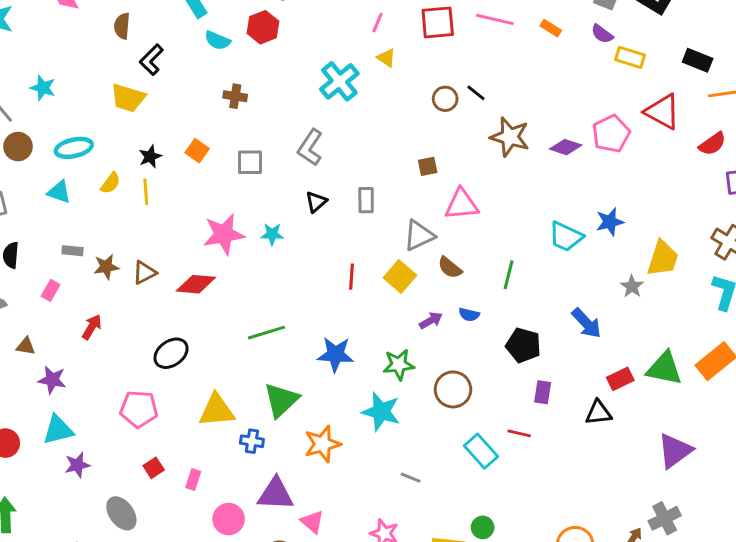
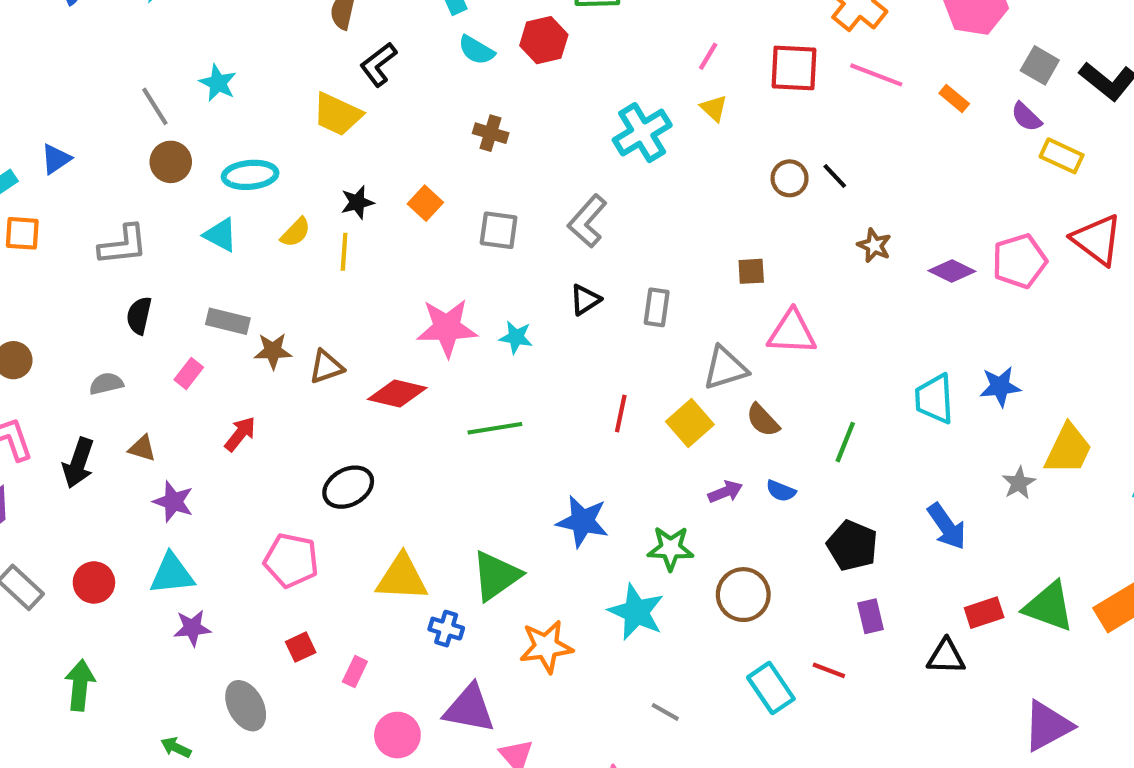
brown star: (510, 137) -> (874, 245), size x0.6
cyan trapezoid: (566, 237) -> (934, 399), turned 54
gray rectangle: (73, 251) -> (228, 321), size x1.4
green line: (266, 333) -> (495, 428), moved
purple rectangle: (543, 392) -> (870, 616), turned -30

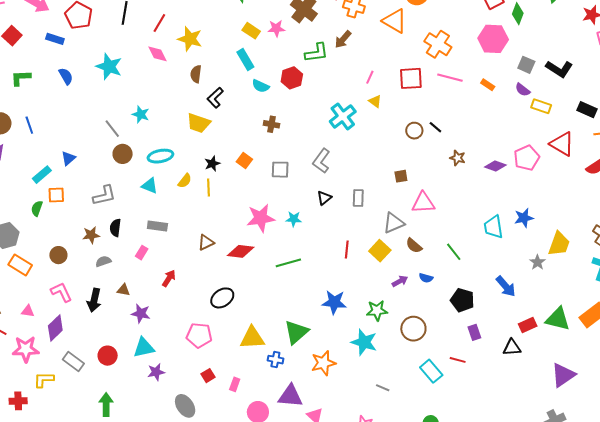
brown star: (273, 351) -> (91, 235), moved
green line: (845, 442) -> (454, 252), turned -54

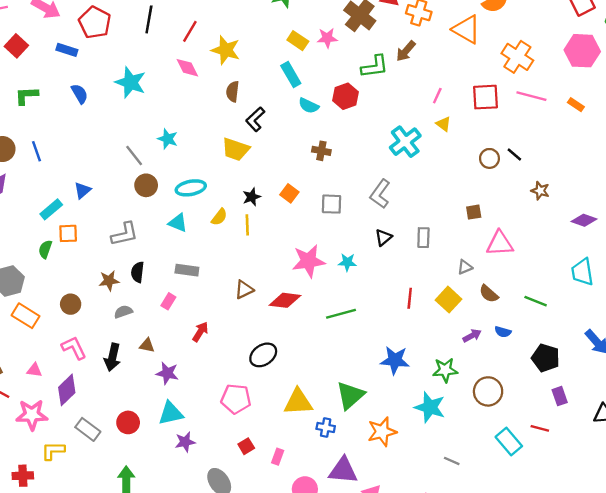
purple diamond: (495, 166) -> (584, 220), moved
gray triangle: (394, 223) -> (465, 267), size x0.6
green line: (454, 252) -> (536, 301), turned -30

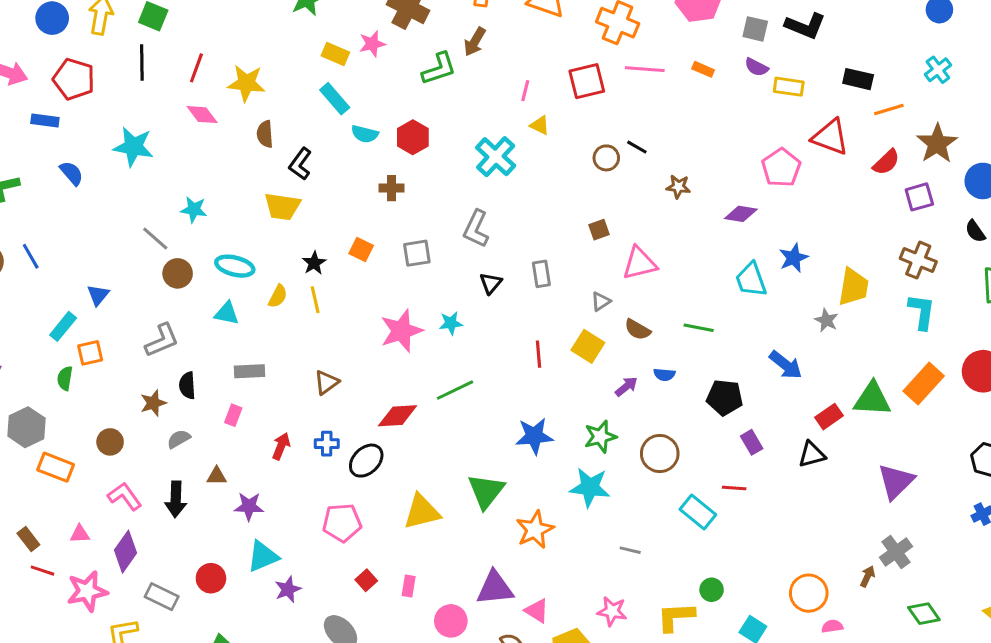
red hexagon: (345, 96) -> (413, 137), moved
cyan ellipse: (191, 188) -> (235, 266), turned 36
red diamond: (285, 300) -> (398, 416), moved
blue cross: (326, 428) -> (327, 444), moved

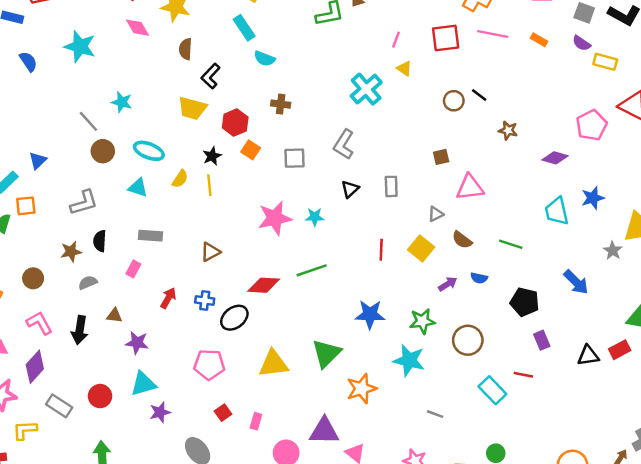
red hexagon: (413, 137) -> (235, 123), moved
red rectangle: (829, 417) -> (620, 350), moved

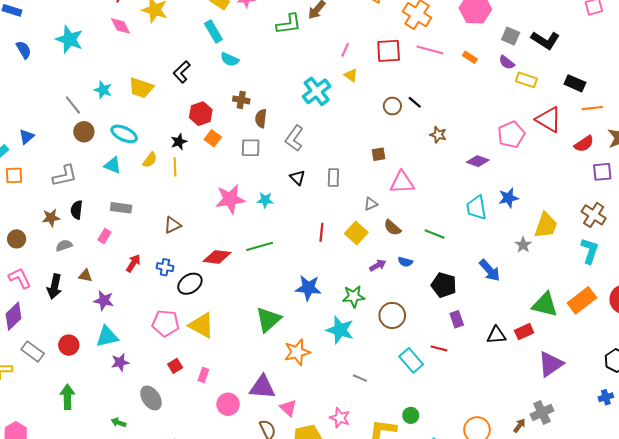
brown semicircle: (185, 49) -> (261, 118), moved
yellow trapezoid: (192, 108) -> (141, 88), moved
black triangle: (350, 189) -> (297, 178), turned -35
yellow triangle: (273, 364) -> (202, 325), moved, turned 32

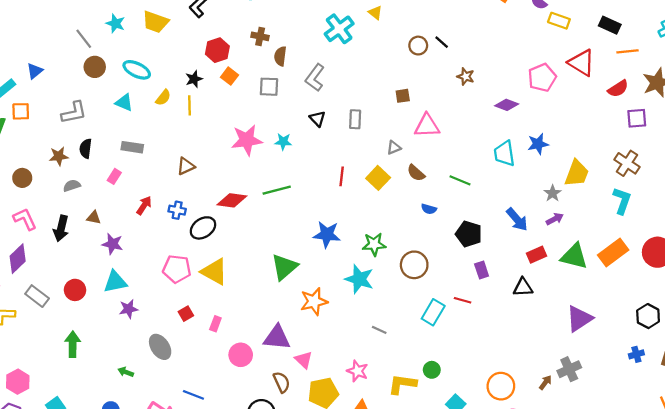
purple arrow: (378, 265) -> (555, 219), moved
red rectangle: (524, 332) -> (537, 255), moved
cyan rectangle: (411, 360) -> (433, 312), turned 70

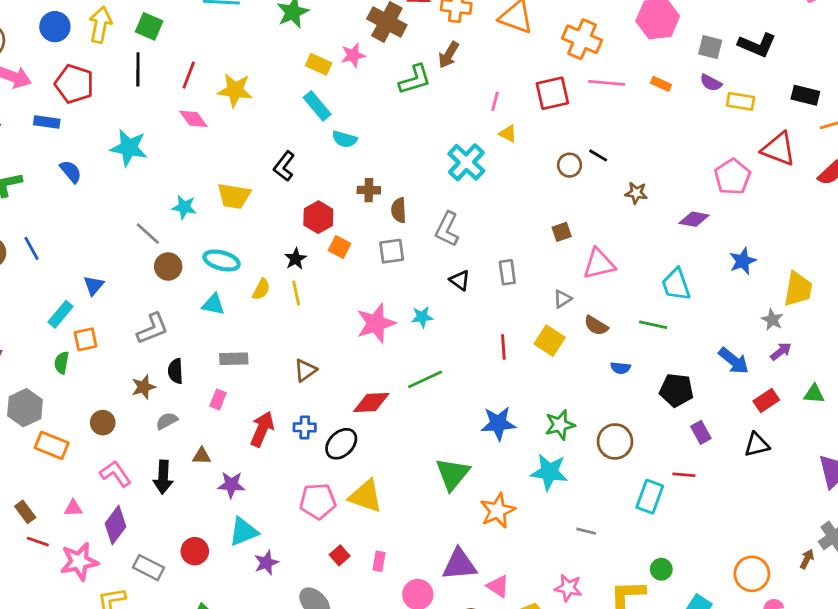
cyan trapezoid: (504, 154) -> (676, 285), moved
red arrow: (144, 205) -> (262, 429), size x1.4
green triangle: (574, 256) -> (814, 394), size x0.6

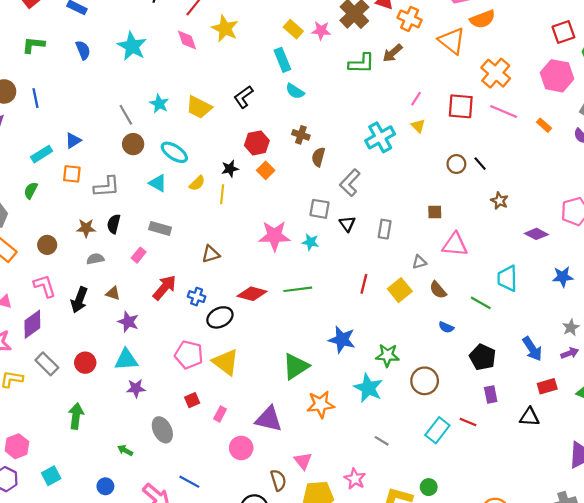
gray square: (392, 251) -> (320, 209), moved
orange square: (85, 339) -> (72, 174), moved
purple triangle: (459, 564) -> (269, 419), moved

